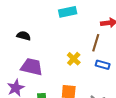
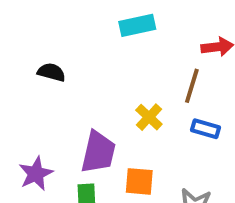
purple trapezoid: (32, 67) -> (98, 152), moved, turned 90

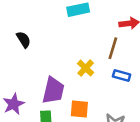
black semicircle: (51, 72) -> (24, 39), turned 42

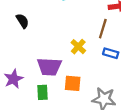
purple trapezoid: (53, 90) -> (49, 67), turned 80

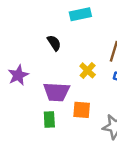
black semicircle: (22, 21) -> (54, 43), moved
purple star: (13, 79) -> (18, 75), moved

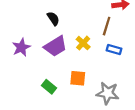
purple trapezoid: (56, 92) -> (55, 46), moved, turned -35
green rectangle: (49, 119) -> (49, 87), turned -48

